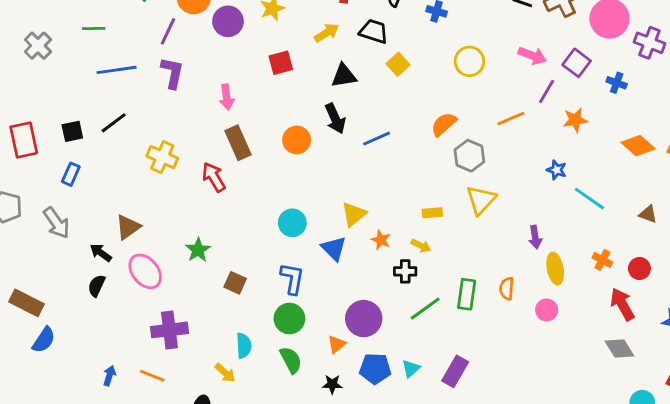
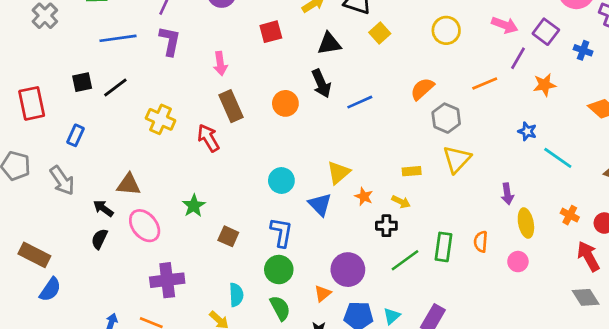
black square: (72, 131) -> (82, 82), moved
brown triangle: (128, 227) -> (129, 184), turned 40

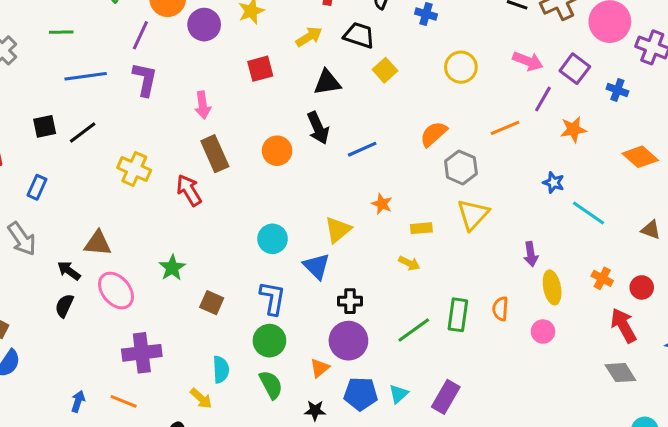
orange star: (364, 196) -> (382, 204), moved
black cross: (386, 226) -> (350, 301), moved

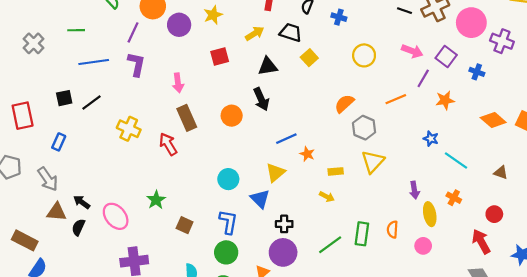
blue line: (362, 149) -> (286, 139), moved
brown triangle: (98, 243) -> (56, 212), moved
orange cross: (602, 278) -> (454, 198), moved

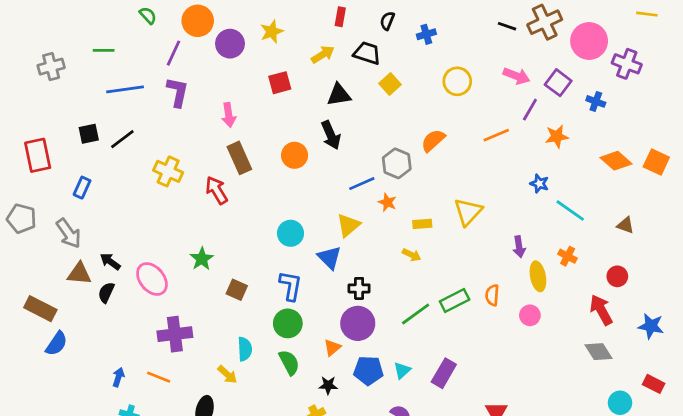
blue cross: (339, 17) -> (426, 34), turned -32
gray cross: (34, 43) -> (51, 67), turned 30
gray hexagon: (364, 128) -> (397, 163), moved
green rectangle: (362, 234) -> (455, 301), turned 55

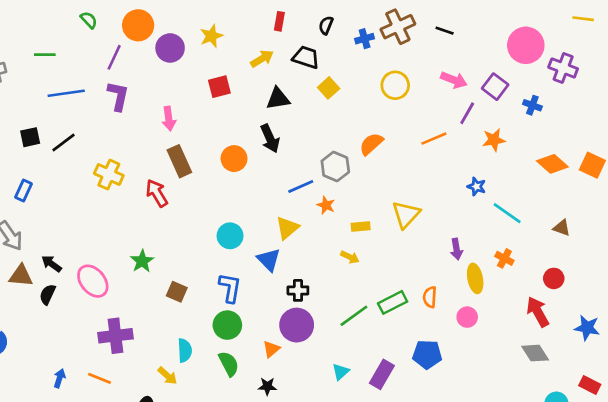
brown cross: (545, 22) -> (398, 27), moved
blue pentagon: (369, 370) -> (427, 354), moved

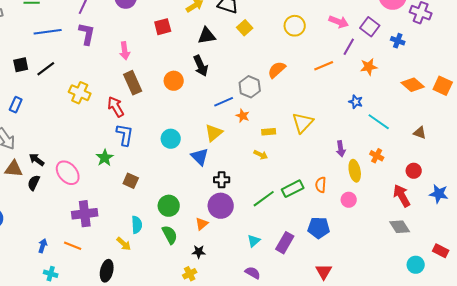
blue L-shape: (230, 288) -> (125, 135), moved
blue star: (587, 328) -> (439, 194), moved

